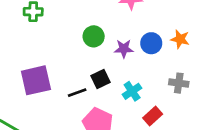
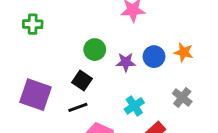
black square: (100, 79) -> (82, 81), moved, turned -30
purple square: (36, 80) -> (35, 95), turned 32
gray cross: (179, 83) -> (182, 97), turned 30

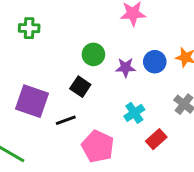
black line: (78, 107) -> (66, 120), moved

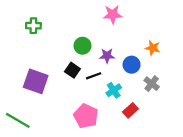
blue circle: (155, 62) -> (132, 65), moved
black line: (66, 120) -> (94, 76), moved

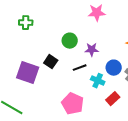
blue circle: (132, 65) -> (114, 68), moved
black square: (72, 70) -> (51, 62), moved
cyan cross: (114, 90) -> (98, 81), turned -32

